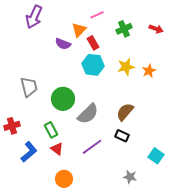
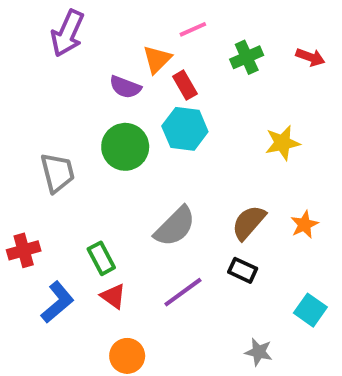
yellow star: (126, 67) -> (282, 143), moved
orange star: (149, 71) -> (304, 224), moved
green circle: (63, 99) -> (125, 147), moved

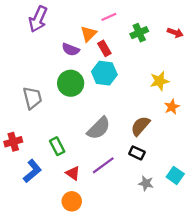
orange star: (304, 224) -> (172, 107), moved
red triangle: (113, 296) -> (73, 173), moved
gray star: (259, 352) -> (146, 183), moved

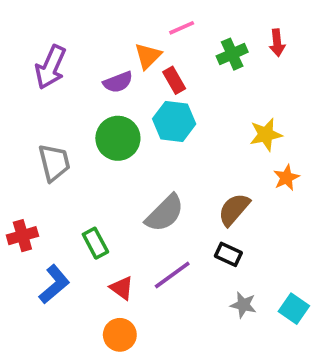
purple arrow: (38, 19) -> (51, 67), moved
red arrow: (175, 33) -> (277, 43), moved, turned 64
purple semicircle: (71, 49) -> (118, 82), turned -42
cyan square: (175, 175) -> (294, 309), moved

